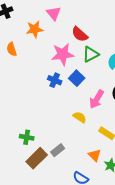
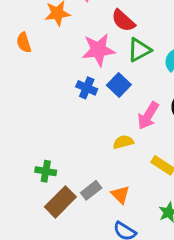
yellow semicircle: (80, 117) -> (123, 142), turned -48
orange triangle: (95, 155) -> (120, 195), moved

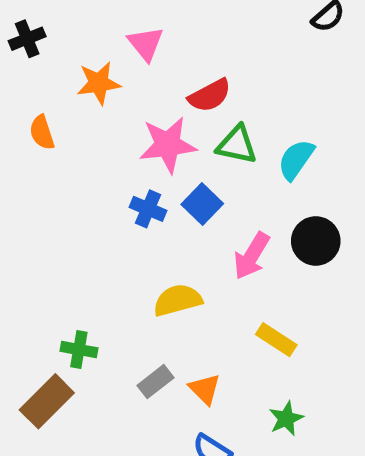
red semicircle: (123, 21) -> (210, 95), turned -70
green triangle: (139, 50) -> (237, 145), turned 40
yellow semicircle: (123, 142) -> (178, 300), moved, size x1.4
brown rectangle: (60, 202) -> (47, 401), moved

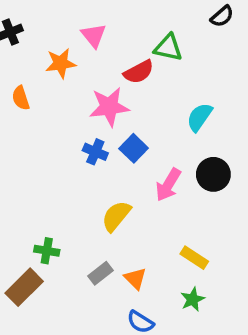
green triangle: (237, 145) -> (168, 48), moved
yellow semicircle: (178, 300) -> (116, 216), turned -36
yellow rectangle: (276, 340) -> (194, 258), moved

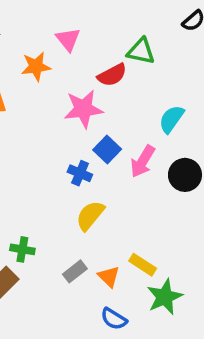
blue cross: (95, 152) -> (80, 173), moved
pink arrow: (168, 185) -> (143, 161), moved
yellow rectangle: (194, 258) -> (143, 265), moved
green star: (193, 299) -> (165, 297), size x1.5

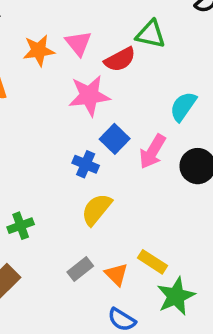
pink triangle: (68, 39) -> (78, 43), moved
green cross: (22, 249) -> (21, 226), moved, turned -30

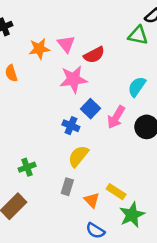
green triangle: (151, 34) -> (138, 35), moved
gray rectangle: (80, 269) -> (67, 187), moved, turned -35

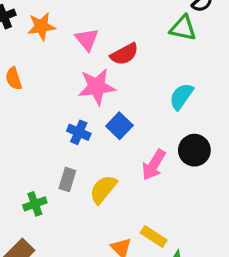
orange star: (39, 49) -> (41, 26), moved
pink arrow: (116, 117) -> (154, 165), moved
blue cross: (71, 126) -> (79, 132), moved
gray rectangle: (67, 187) -> (67, 179), moved

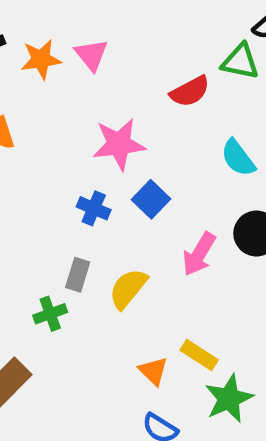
pink triangle: (87, 39) -> (91, 55), moved
red semicircle: (124, 54) -> (190, 91), moved
cyan semicircle: (181, 96) -> (238, 158), turned -72
green cross: (35, 204) -> (50, 314), moved

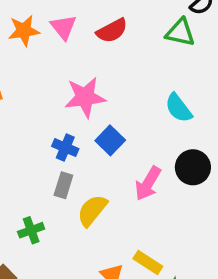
red semicircle: (190, 91) -> (112, 31), moved
gray rectangle: (78, 275) -> (63, 185), moved

